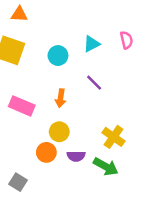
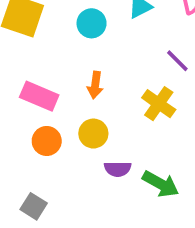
purple line: (94, 83) -> (177, 61), moved
yellow cross: (114, 137) -> (159, 104), moved
orange circle: (46, 152) -> (47, 141), moved

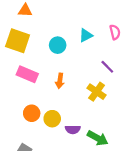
pink rectangle: (39, 96) -> (27, 74), moved
yellow circle: (93, 134) -> (52, 119), moved

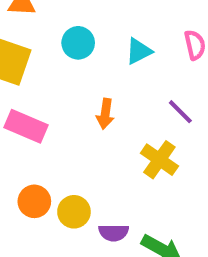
cyan circle: (58, 45) -> (78, 43), moved
orange arrow: (60, 81) -> (105, 114), moved

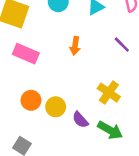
yellow cross: (159, 160) -> (109, 93), moved
purple semicircle: (114, 233) -> (80, 120), turned 48

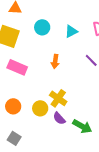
yellow cross: (109, 93) -> (58, 98), moved
orange circle: (31, 100) -> (13, 106), moved

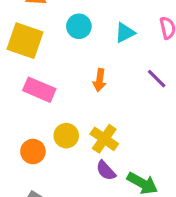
yellow circle: (40, 108) -> (66, 136), moved

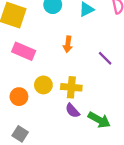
purple line: (157, 79) -> (105, 58), moved
yellow cross: (104, 139) -> (71, 87), turned -30

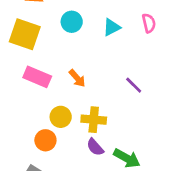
orange arrow: (68, 44) -> (77, 78), moved, turned -49
orange circle: (19, 97) -> (45, 140), moved

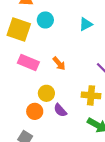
cyan circle: (72, 22) -> (45, 20), moved
yellow cross: (94, 120) -> (91, 95), moved
purple semicircle: (95, 147) -> (60, 110), moved

